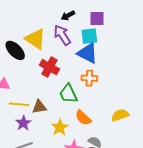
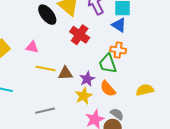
blue triangle: (88, 53) -> (119, 25), size x0.7
green trapezoid: (68, 94) -> (108, 64), moved
purple star: (23, 123) -> (87, 79), moved

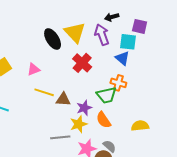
pink triangle: (32, 47) -> (34, 69), turned -40
green trapezoid: (108, 64) -> (106, 95), turned -90
gray line: (45, 111) -> (60, 137), moved

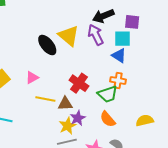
black arrow: (112, 17) -> (103, 16), size x1.5
red cross: (82, 63) -> (79, 83), moved
purple star: (84, 108) -> (78, 118), moved
yellow star: (79, 124) -> (67, 126), moved

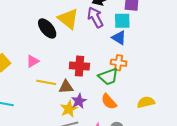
red cross: (79, 83) -> (79, 66), turned -30

